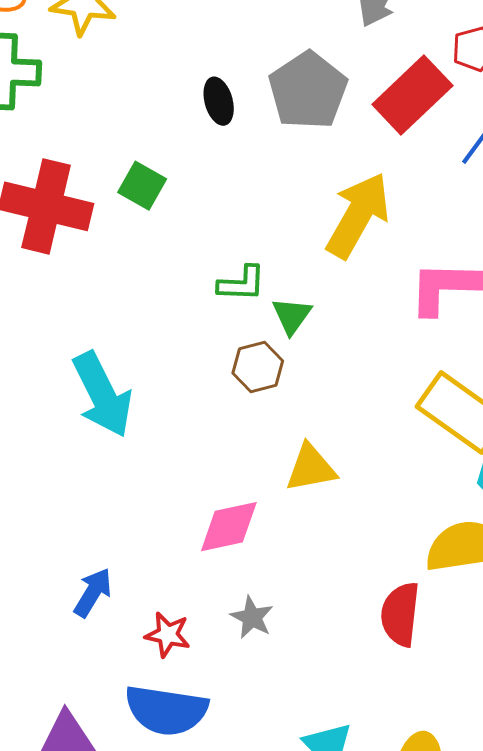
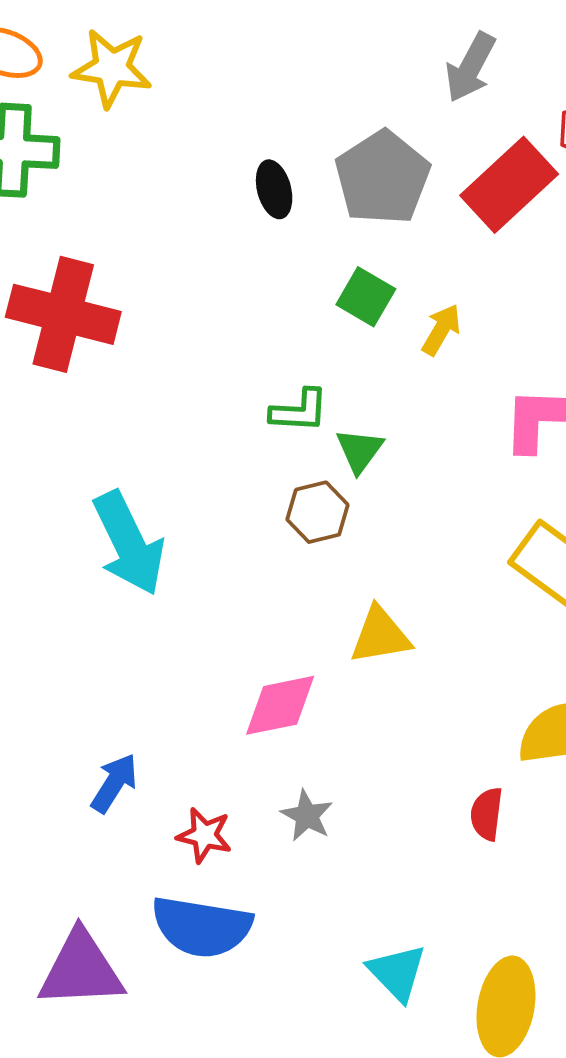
green square: (142, 186) -> (366, 297), moved
yellow arrow: (358, 215) -> (441, 330), size x0.5
red semicircle: (400, 614) -> (487, 814), size x0.7

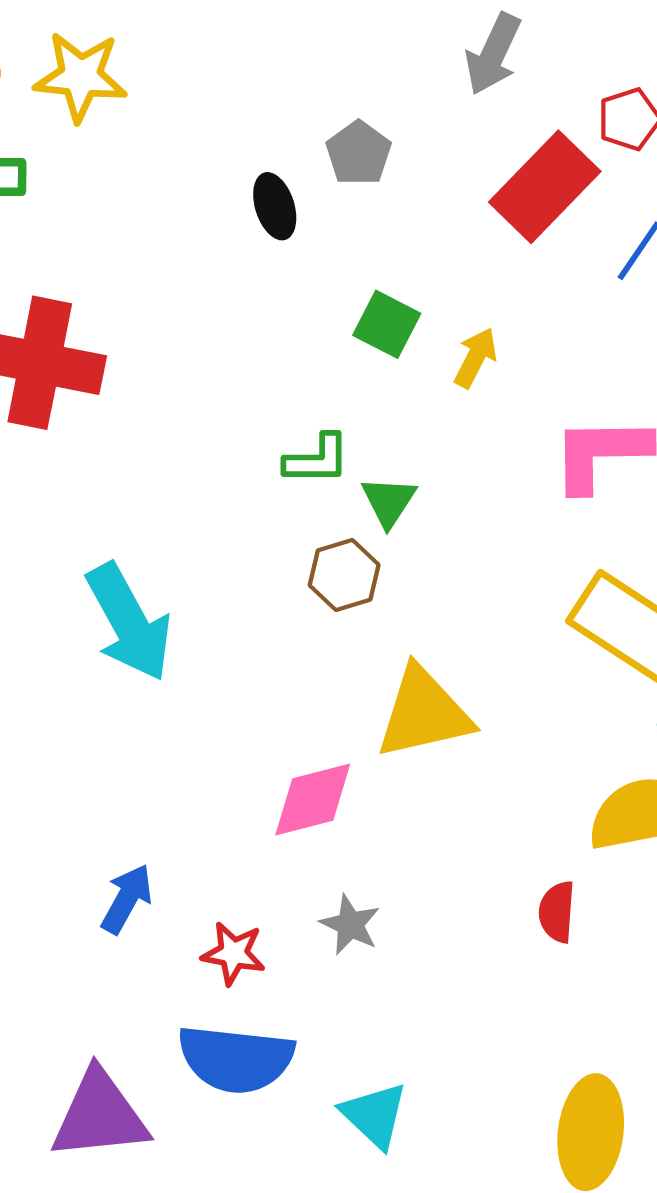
gray pentagon: (382, 178) -> (359, 153), moved, size x0.6
yellow triangle: (380, 635) -> (424, 713), size x1.4
cyan triangle: (397, 973) -> (374, 1115), moved

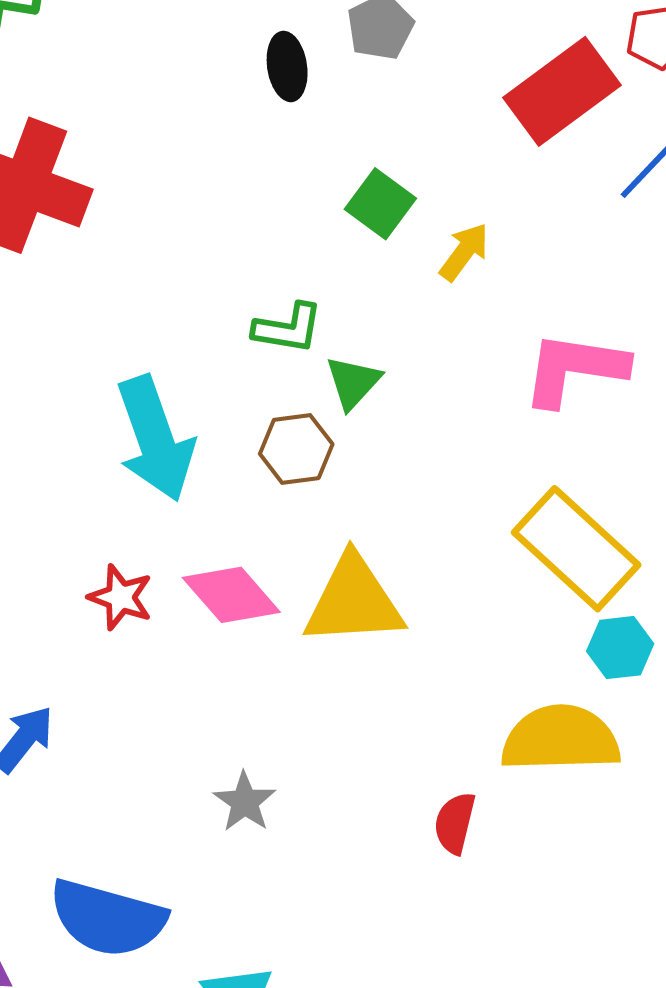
cyan arrow: (129, 622) -> (155, 439), moved
pink diamond: (313, 799) -> (231, 595), moved, turned 54
red star: (233, 953) -> (121, 597), moved

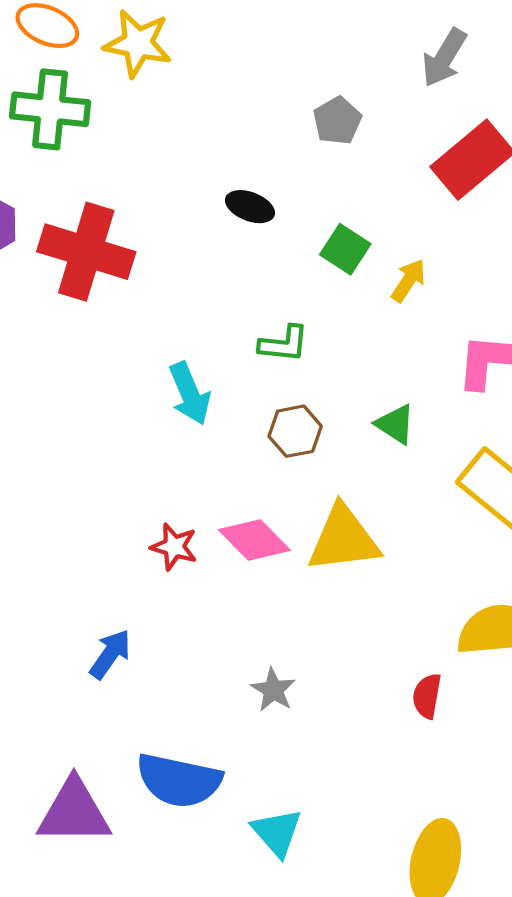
black ellipse: (287, 66) -> (250, 207), moved, turned -57
green triangle: (353, 382) -> (395, 424), moved, turned -36
cyan arrow: (155, 439) -> (190, 393), moved, size x0.7

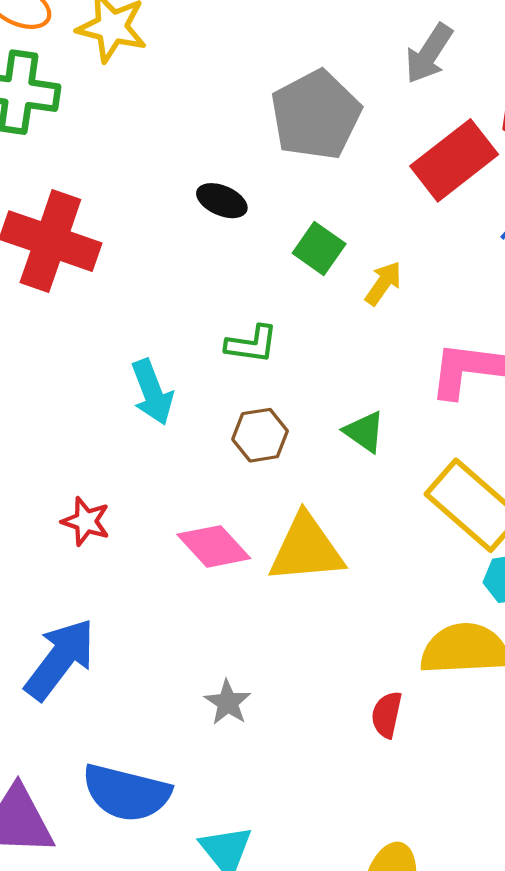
gray pentagon: (337, 121) -> (316, 115), size x1.8
red star: (174, 547) -> (86, 521), moved
blue arrow: (110, 654) -> (60, 659), size x1.6

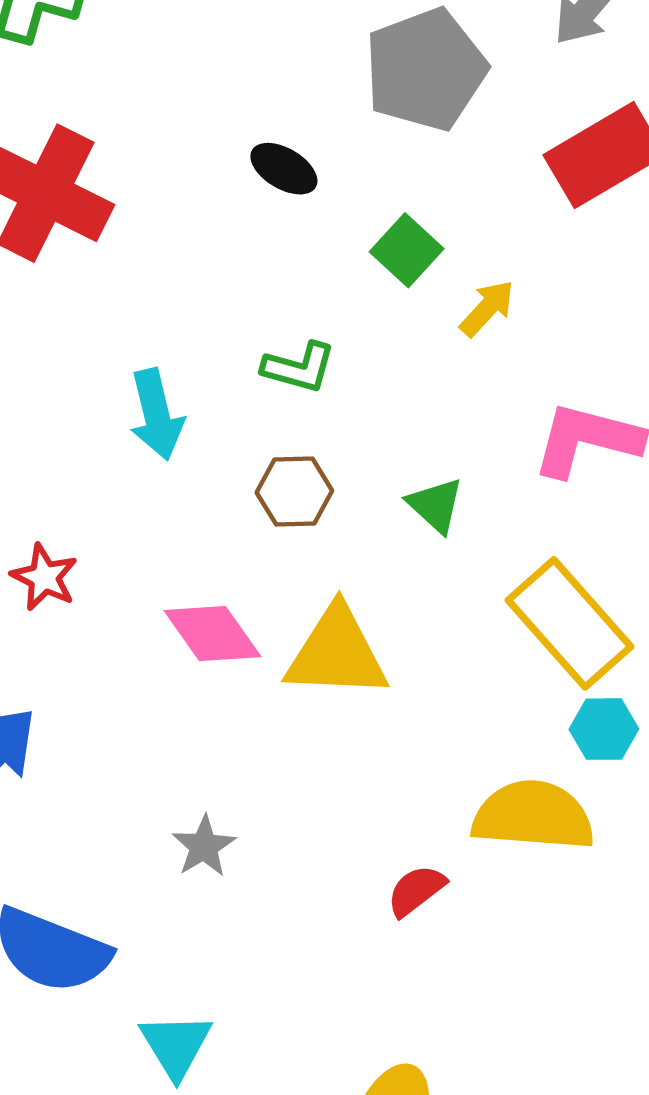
red semicircle: (387, 715) -> (416, 891), turned 33

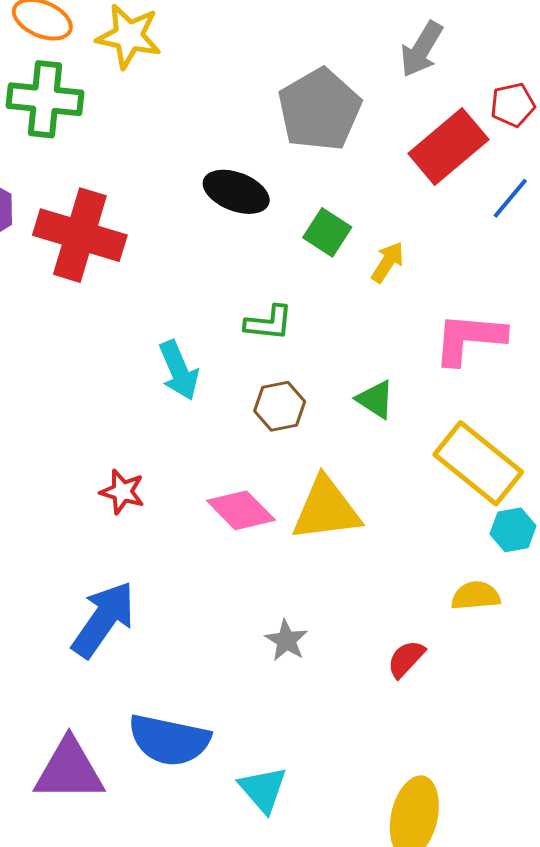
black ellipse: (284, 169) -> (236, 192), size x1.4
yellow semicircle: (533, 816) -> (476, 596), size x0.6
gray star: (204, 846) -> (286, 640), moved

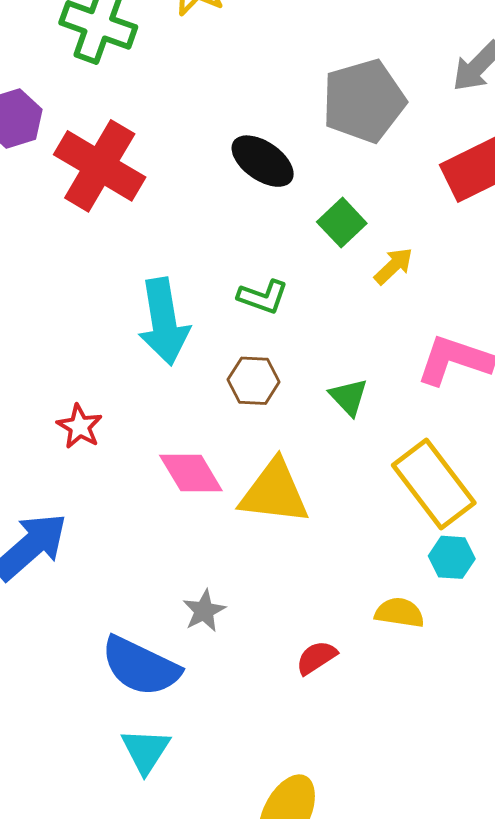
cyan arrow: (179, 370) -> (164, 322), size x1.4
blue semicircle: (169, 740) -> (141, 666), moved

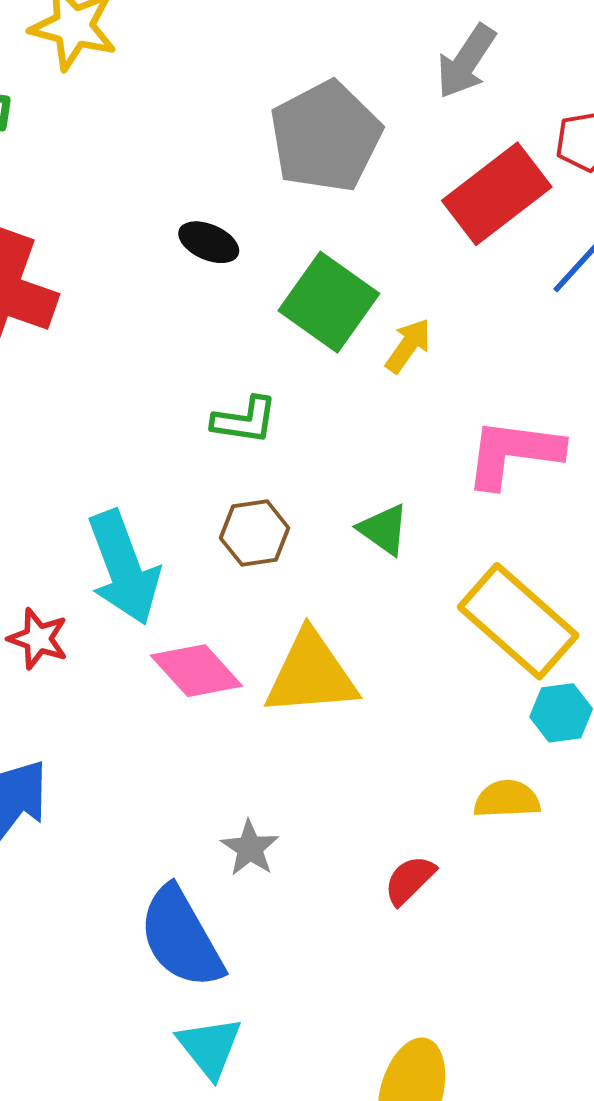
black ellipse: (263, 161) -> (209, 242), size x0.7
green square: (342, 223) -> (329, 302), size x1.5
cyan arrow: (164, 322) -> (124, 568), moved
blue semicircle: (141, 666) -> (181, 938), turned 46

